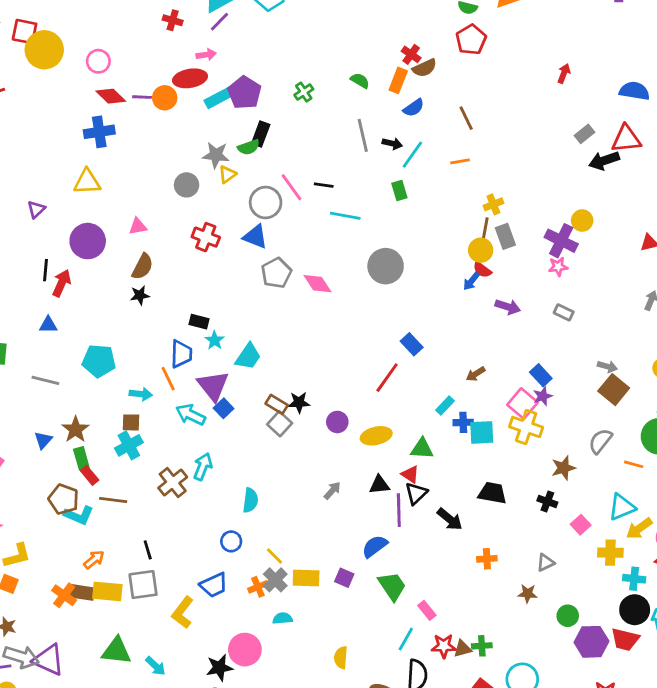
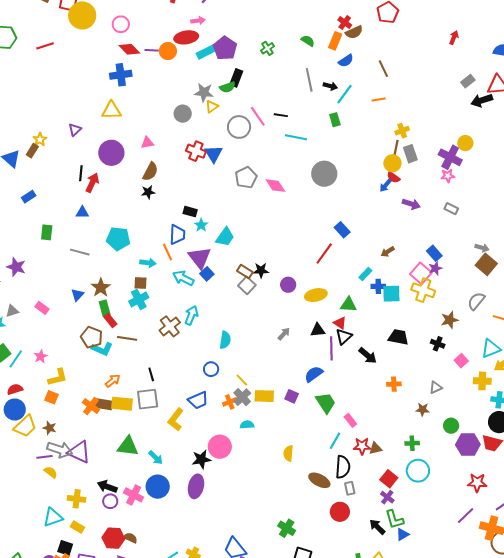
blue triangle: (255, 237) -> (213, 154), moved, turned 36
green cross: (482, 646) -> (412, 443), moved

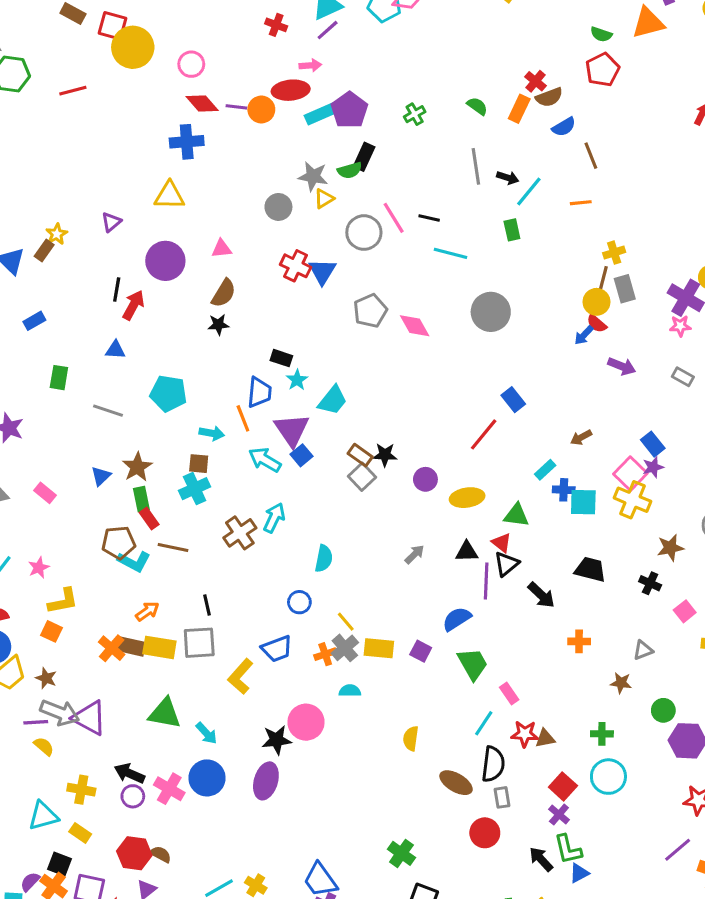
blue semicircle: (346, 61) -> (564, 127), moved
brown pentagon: (92, 337) -> (119, 543), turned -30

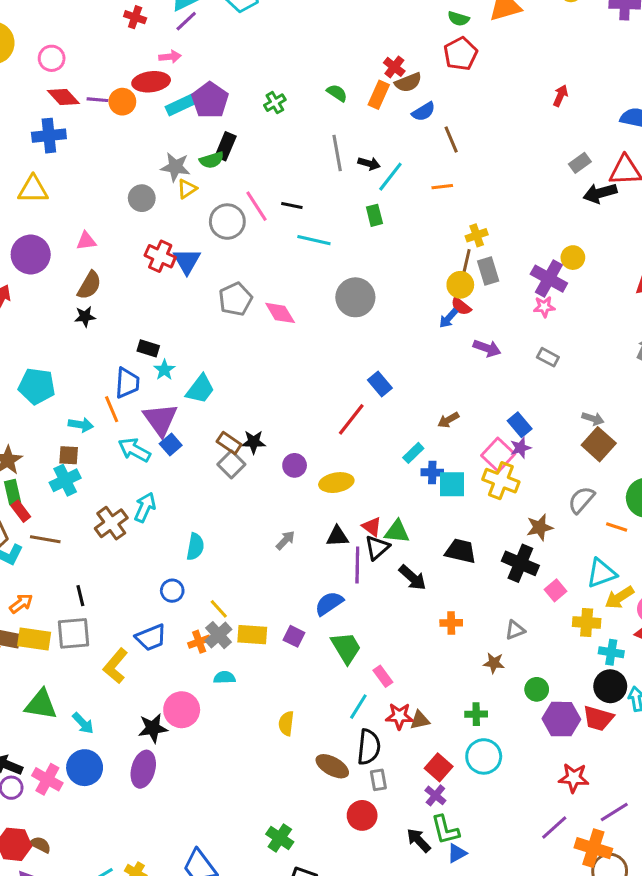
green triangle: (516, 515) -> (397, 532), moved
black cross: (650, 583) -> (520, 563), size x1.6

